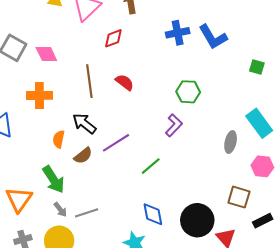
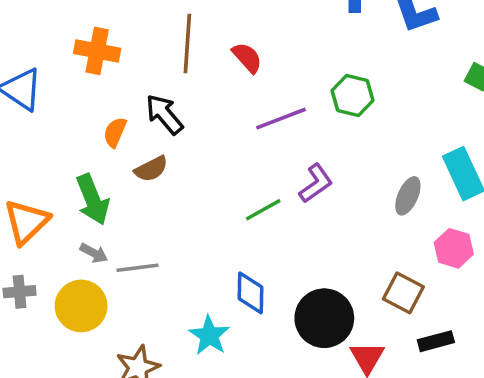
purple L-shape: (174, 125) -> (316, 183), moved
purple line: (116, 143) -> (281, 119), moved
gray arrow: (60, 209) -> (94, 253), turned -35

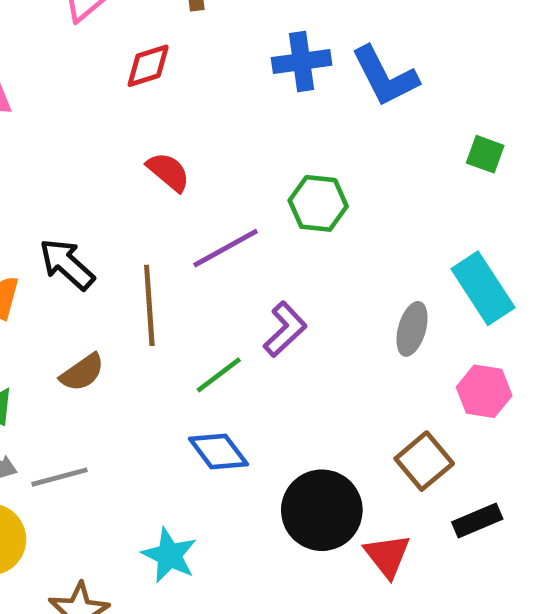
brown line: (187, 44) -> (149, 305), moved
brown semicircle: (151, 169) -> (82, 372), moved
blue diamond: (250, 293) -> (218, 452), moved, turned -30
brown square: (403, 293) -> (424, 461), turned 30

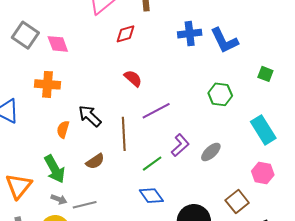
green hexagon: (318, 203) -> (220, 94), moved
gray ellipse: (412, 329) -> (211, 152), moved, turned 30

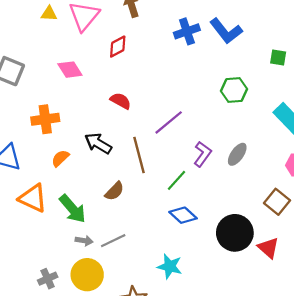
pink diamond: (58, 44) -> (70, 70), moved
red semicircle: (133, 78) -> (121, 101), moved
orange semicircle: (63, 129) -> (60, 158), moved, turned 42
orange triangle: (19, 186) -> (33, 198), moved, turned -32

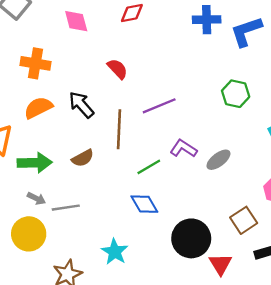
blue L-shape: (226, 31) -> (246, 31), turned 92
purple L-shape: (203, 154) -> (184, 149), turned -110
orange semicircle: (60, 158) -> (38, 108), size x1.4
green arrow: (73, 209) -> (35, 163), turned -68

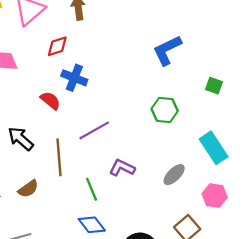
blue cross: (207, 20) -> (74, 78), moved, turned 30
gray ellipse: (218, 160) -> (174, 175), moved
green line: (149, 167) -> (92, 189), turned -75

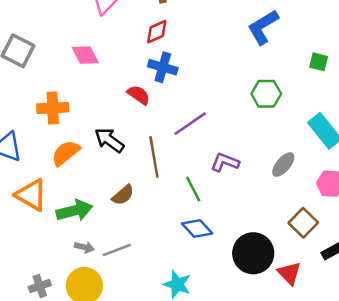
red diamond: (57, 46) -> (157, 32), moved

